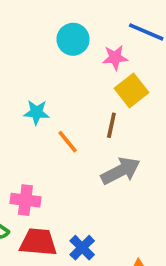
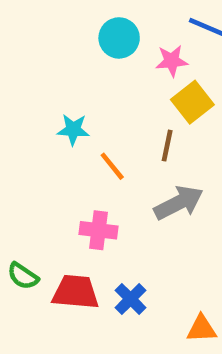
pink cross: (25, 200) -> (98, 230), moved

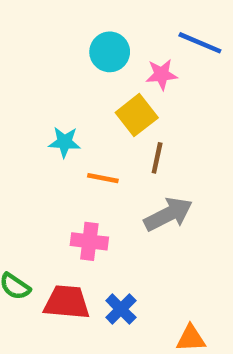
yellow square: (192, 102) -> (137, 115), moved
orange line: (112, 166) -> (103, 178), turned -40

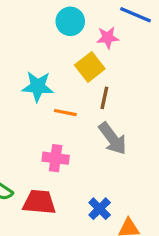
cyan star: (65, 142) -> (38, 86), size x1.4
gray arrow: (168, 214) -> (113, 139), turned 80
blue cross: (121, 309) -> (100, 209), moved

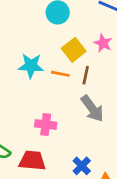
pink star: (108, 38) -> (103, 43), moved, turned 30
orange line: (65, 113) -> (60, 74), moved

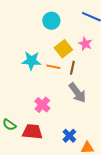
pink cross: (46, 125) -> (42, 105), turned 35

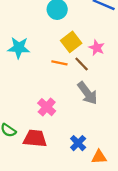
pink star: (85, 44) -> (97, 48), moved
cyan star: (31, 61) -> (19, 48), moved
brown line: (72, 68) -> (82, 64), turned -56

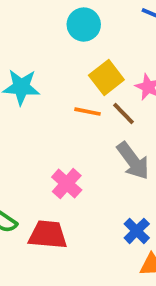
blue cross: (78, 143) -> (137, 231), moved

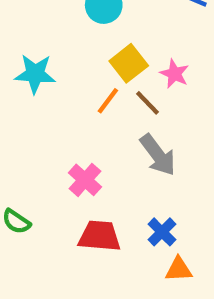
orange line: (88, 112) -> (108, 101), turned -64
red trapezoid: (48, 235) -> (100, 236), moved

